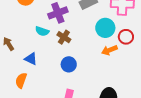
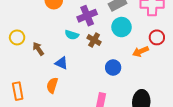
cyan circle: (105, 28) -> (122, 27), moved
blue circle: (69, 64) -> (113, 68), moved

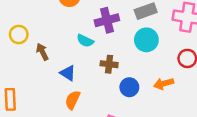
brown cross: (94, 40) -> (109, 64), moved, turned -32
orange arrow: (141, 51) -> (164, 84), moved
orange semicircle: (52, 85) -> (73, 100), moved

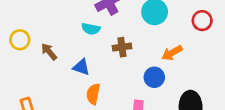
orange arrow: (164, 84) -> (172, 53), moved
blue circle: (129, 87) -> (154, 77), moved

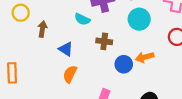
brown arrow: (49, 52) -> (42, 29), turned 35
blue circle: (154, 77) -> (124, 64), moved

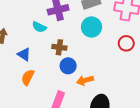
orange arrow: (145, 57) -> (85, 80), moved
blue circle: (124, 64) -> (68, 66), moved

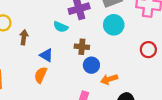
red circle: (126, 43) -> (148, 50), moved
orange semicircle: (28, 77) -> (41, 75), moved

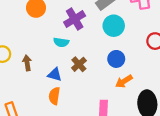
brown cross: (82, 47) -> (79, 64), moved, turned -32
blue circle: (91, 65) -> (116, 59), moved

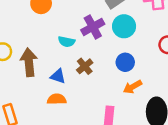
purple cross: (75, 19) -> (93, 27), moved
brown arrow: (27, 63) -> (29, 62), size x1.6
orange semicircle: (54, 96) -> (57, 99), turned 77

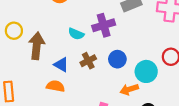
cyan circle: (124, 26) -> (146, 71), moved
blue circle: (125, 62) -> (117, 59), moved

